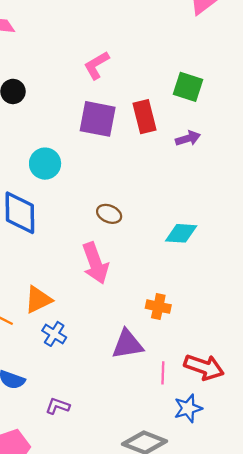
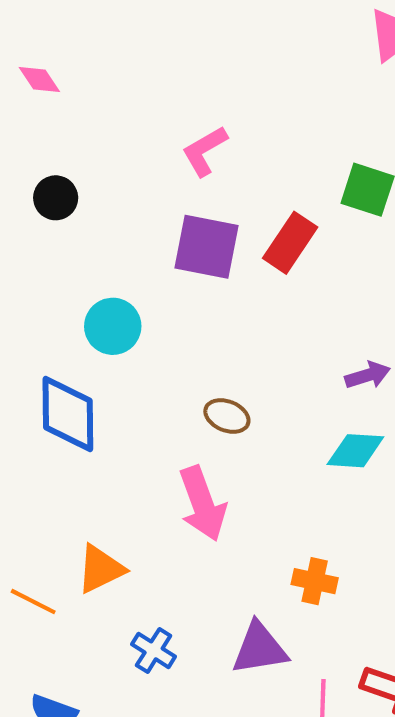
red rectangle: (145, 117) -> (290, 243), turned 48
purple arrow: (188, 138) -> (368, 375), moved
blue cross: (54, 334) -> (154, 650), moved

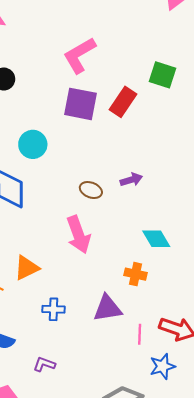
pink L-shape: (204, 151) -> (79, 55), size x1.4
purple arrow: (368, 375) -> (131, 180), moved
cyan diamond: (355, 451) -> (156, 239), moved, turned 56
blue cross: (154, 650) -> (54, 309), turned -30

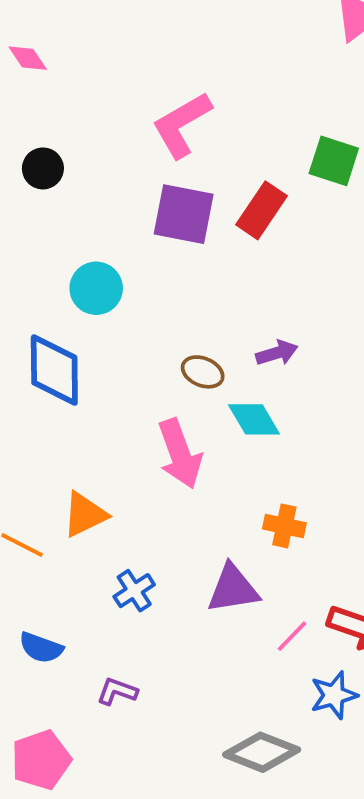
cyan diamond: (156, 239) -> (254, 419), moved
blue cross: (54, 309) -> (134, 591), turned -35
pink line: (140, 334) -> (292, 636), turned 42

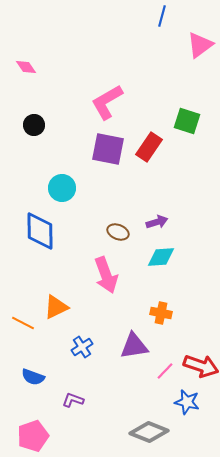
cyan diamond: (254, 419) -> (161, 257), moved, turned -64
blue star: (334, 695) -> (187, 402), turned 30

